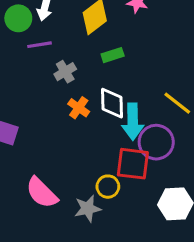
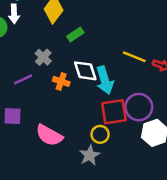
purple line: (39, 45) -> (23, 79), moved
purple circle: (156, 142) -> (139, 107), moved
pink semicircle: (42, 193) -> (49, 135), moved

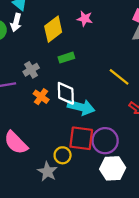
yellow line: (134, 57) -> (119, 77), moved
cyan arrow: (105, 80) -> (81, 107), turned -75
gray star: (90, 155) -> (47, 172), turned -30

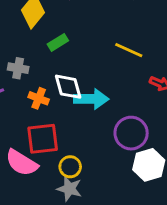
gray cross: (31, 70) -> (18, 68), turned -35
red square: (81, 138) -> (43, 139), moved
yellow circle: (63, 155) -> (70, 167), moved

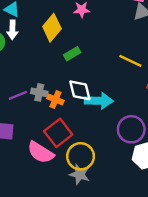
gray cross: (18, 68) -> (39, 92), moved
red square: (43, 139) -> (58, 133), turned -32
yellow circle: (70, 167) -> (81, 156), size x1.5

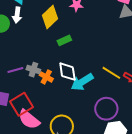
yellow line: (130, 61) -> (111, 73), moved
cyan arrow: (99, 101) -> (82, 82), turned 140
red square: (58, 133) -> (21, 104), moved

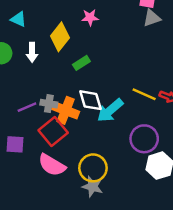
white arrow: (17, 15) -> (32, 52), moved
orange cross: (46, 77) -> (66, 110), size x1.5
red square: (21, 104) -> (53, 132), moved

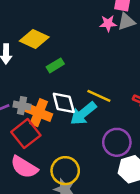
pink star: (90, 17) -> (108, 23), moved
yellow diamond: (60, 37) -> (34, 39), turned 76
yellow line: (144, 94) -> (99, 96), moved

